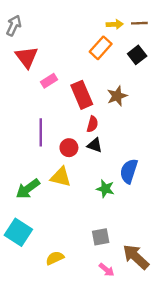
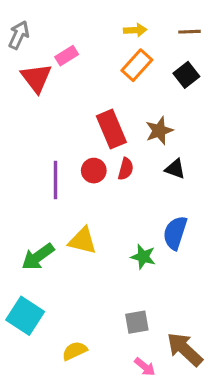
yellow arrow: (115, 24) -> (135, 30), moved
pink rectangle: (49, 81) -> (67, 56), moved
black triangle: (95, 145) -> (175, 169), moved
red circle: (69, 148) -> (94, 171), moved

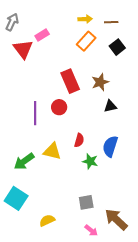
brown line: (189, 32) -> (111, 22), moved
red semicircle: (126, 169) -> (79, 140), moved
black triangle: (175, 169) -> (110, 106), turned -32

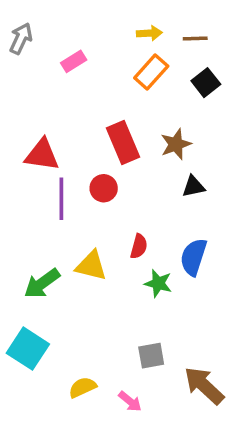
red triangle: (23, 49) -> (42, 155), moved, turned -45
pink arrow: (91, 230) -> (130, 401), moved

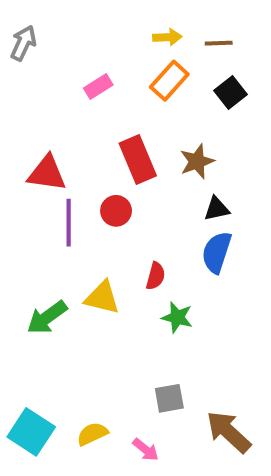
pink rectangle: (74, 61) -> (98, 86), moved
blue semicircle: (193, 257) -> (217, 252), moved
cyan square: (28, 349) -> (31, 432), moved

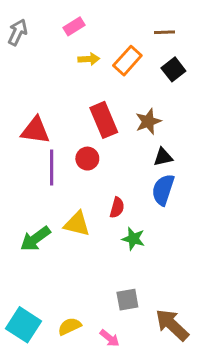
yellow arrow: (167, 37) -> (89, 59), moved
pink rectangle: (98, 86) -> (74, 26), moved

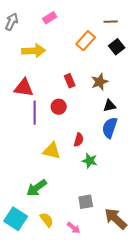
yellow arrow: (89, 59) -> (34, 51), moved, size x1.6
red rectangle: (104, 120) -> (70, 81), size x0.6
green arrow: (35, 239) -> (37, 188), moved
yellow semicircle: (70, 326) -> (47, 220), turned 77

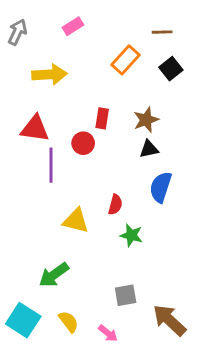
red rectangle: (70, 81) -> (102, 118), turned 32
black triangle: (110, 106) -> (149, 149), moved
red circle: (59, 107) -> (83, 143), moved

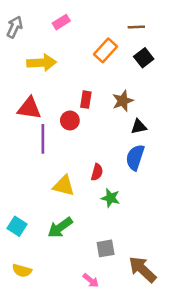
black triangle: (149, 149) -> (139, 127), moved
green arrow: (54, 275) -> (60, 228), moved
cyan square: (23, 320) -> (17, 226), moved, size x0.7
yellow semicircle: (69, 322) -> (22, 271), moved, turned 144

